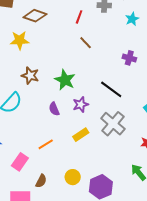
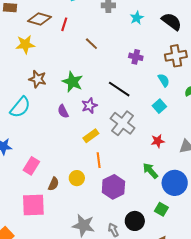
red line: (79, 17) -> (64, 24), moved
orange line: (46, 144) -> (99, 160), moved, turned -63
yellow circle: (73, 177) -> (77, 178), moved

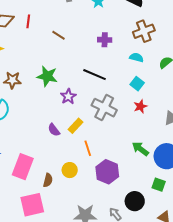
cyan semicircle: (164, 80) -> (136, 57), turned -32
purple semicircle: (63, 111) -> (54, 130), moved
red star: (158, 141) -> (140, 106), moved
pink rectangle: (31, 166) -> (23, 167), size x1.4

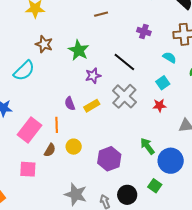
brown line: (59, 35) -> (101, 14), turned -64
orange line: (88, 148) -> (57, 125), moved
pink square: (32, 205) -> (28, 169), size x0.7

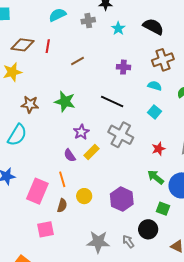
purple star: (93, 76) -> (81, 132), moved
red star: (159, 106) -> (158, 149), moved
green square: (155, 186) -> (163, 209), moved

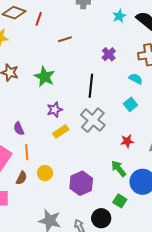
cyan star: (118, 28) -> (119, 16), moved
purple cross: (123, 67) -> (109, 54), turned 32
black line: (112, 101) -> (91, 86), turned 60
purple semicircle: (70, 155) -> (19, 129), moved

